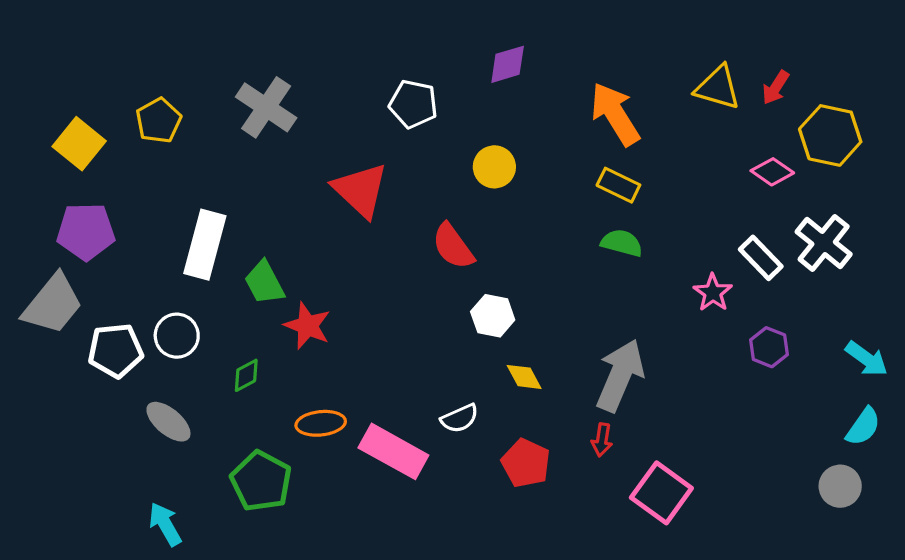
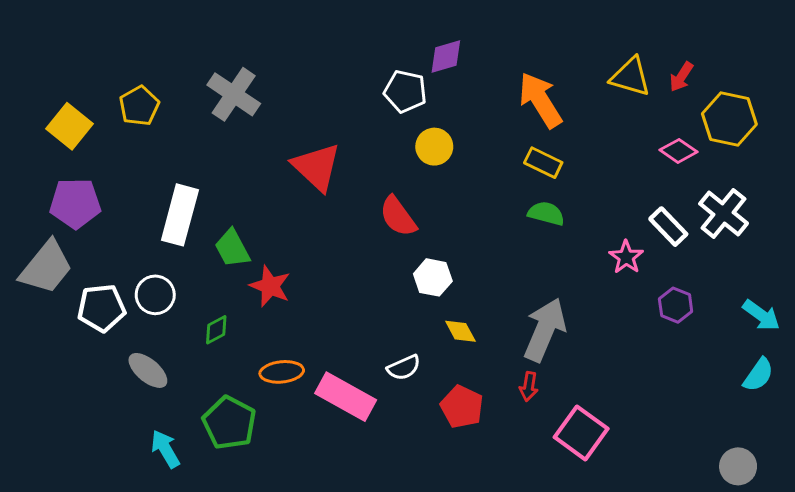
white pentagon: (413, 104) -> (405, 91), moved
gray circle: (840, 486) -> (738, 466), moved
cyan arrow: (165, 524) -> (165, 449), moved

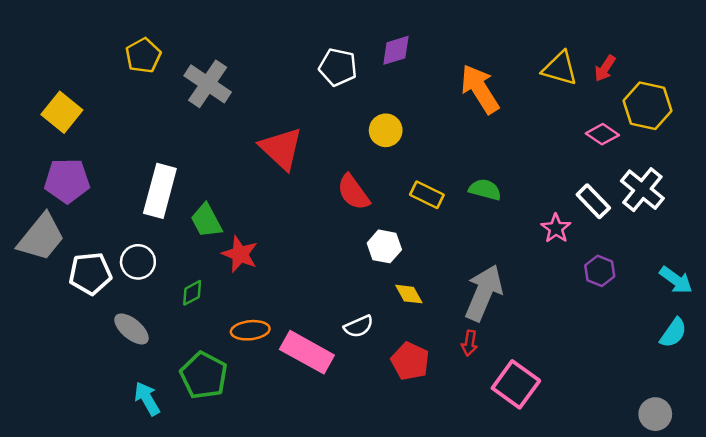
white pentagon: (405, 91) -> (338, 67), moved
yellow pentagon: (139, 106) -> (143, 55), moved
yellow rectangle: (543, 163) -> (427, 195), moved

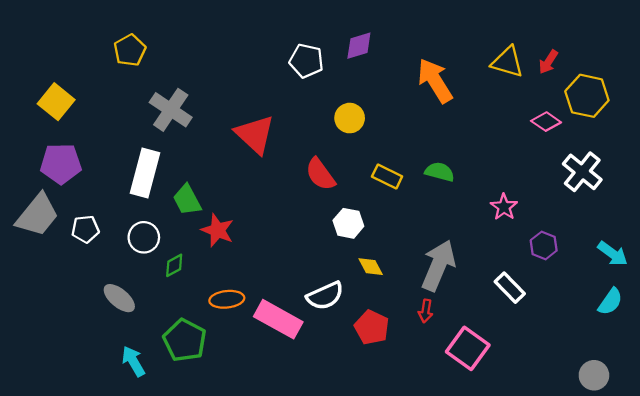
gray cross: (208, 84) -> (171, 110), moved
white rectangle: (593, 201) -> (510, 288), moved
white circle: (138, 262) -> (144, 237), moved
white pentagon: (90, 273) -> (85, 229), moved, size x0.7
white semicircle: (359, 326) -> (325, 296), size x1.4

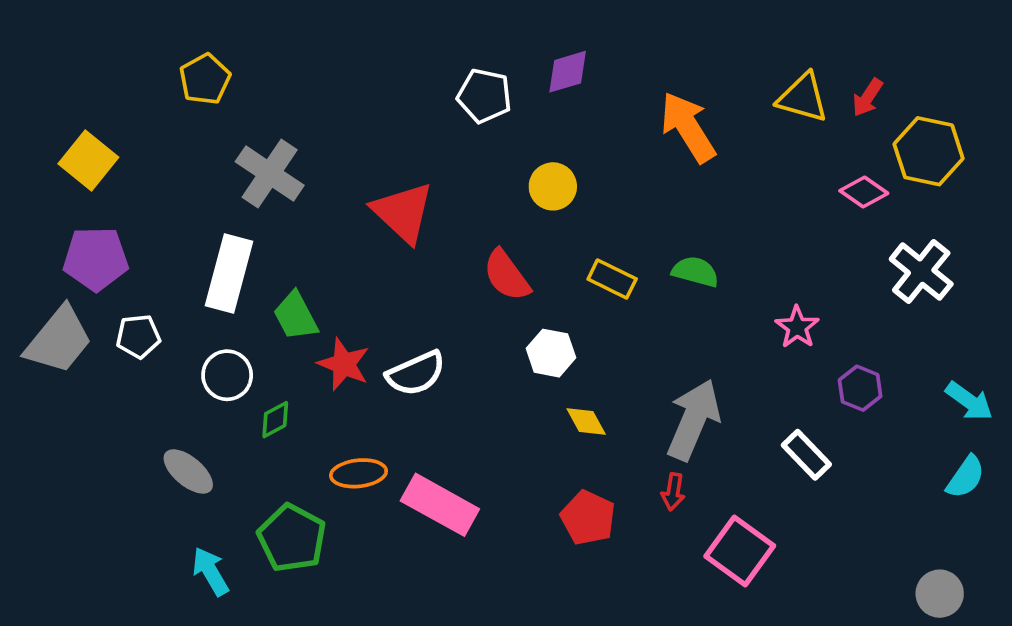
white pentagon: (85, 229) -> (138, 336), moved
white semicircle: (325, 296) -> (416, 373), moved

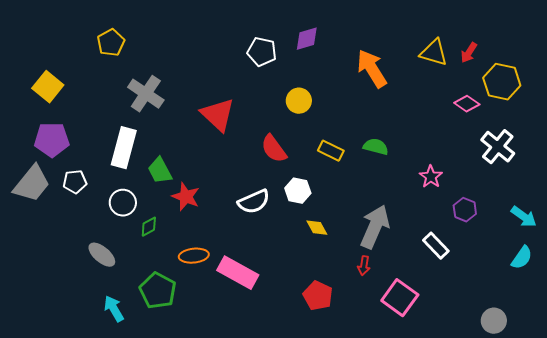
white semicircle: (416, 373) -> (254, 202), moved
red pentagon: (588, 518) -> (318, 296), moved
gray circle: (940, 594) -> (494, 321), moved

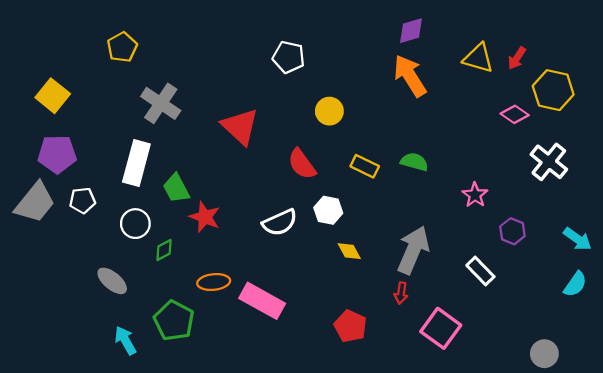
purple diamond: (307, 39) -> (411, 31), moved

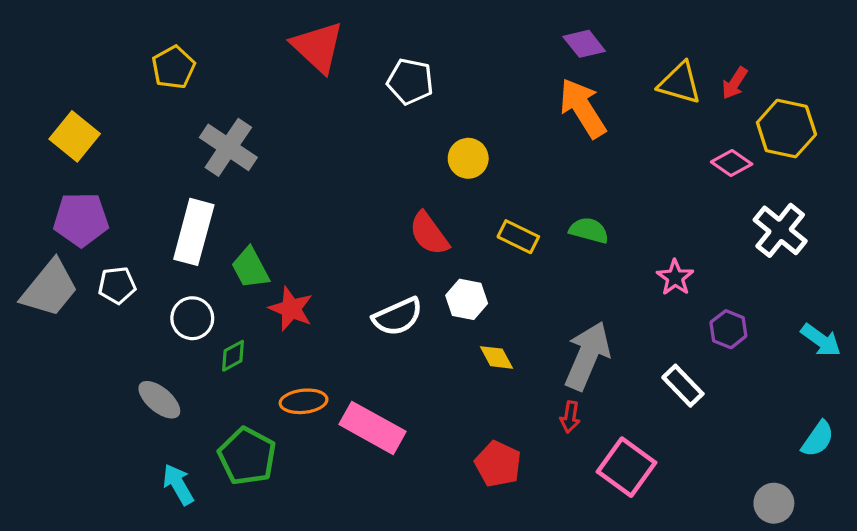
purple diamond: (411, 31) -> (584, 44), turned 68
red triangle: (240, 127) -> (318, 47), moved
cyan semicircle: (575, 284) -> (818, 439), moved

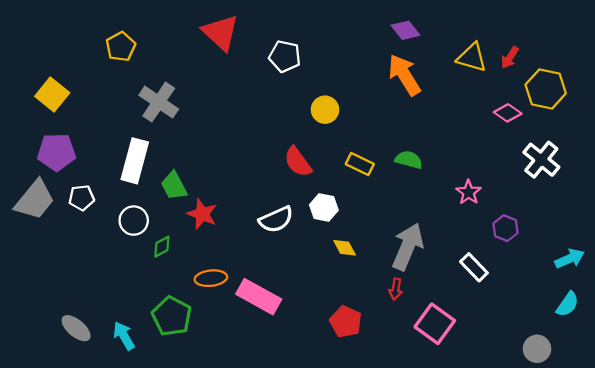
cyan arrow: (821, 340) -> (570, 259), moved, turned -60
gray ellipse: (159, 400) -> (76, 328), moved

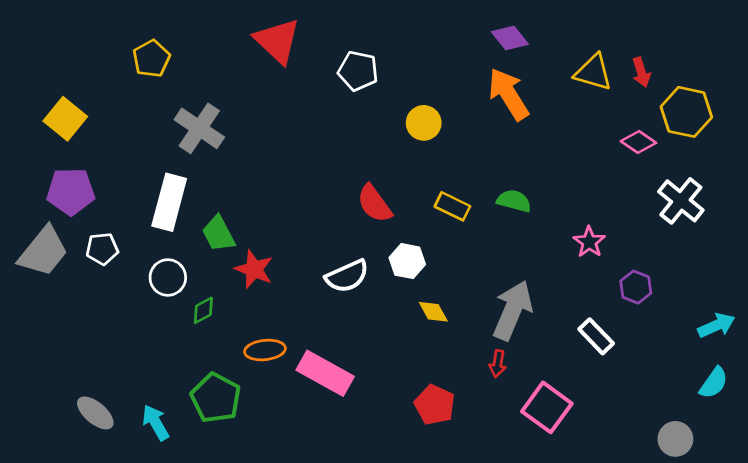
red arrow: (510, 57) -> (641, 72), turned -50
yellow circle: (325, 110) -> (424, 123), moved

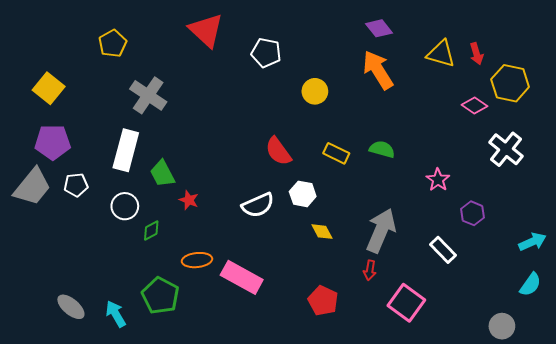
red star: (254, 269) -> (189, 200), size x0.7

